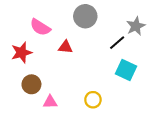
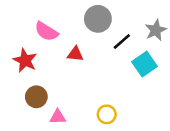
black line: (117, 43) -> (122, 41), moved
red star: (22, 52) -> (25, 60), turned -30
cyan square: (126, 70) -> (144, 64), moved, turned 30

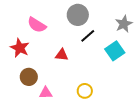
black line: (122, 41) -> (88, 36), moved
red triangle: (75, 54) -> (62, 55), moved

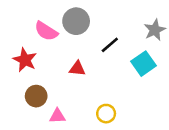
gray circle: (78, 15) -> (76, 21), moved

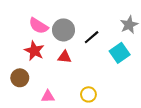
gray circle: (76, 21) -> (63, 30), moved
red star: (25, 60) -> (34, 51), moved
brown circle: (36, 96) -> (20, 78), moved

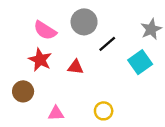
gray circle: (63, 30) -> (84, 22), moved

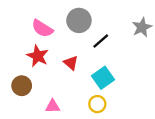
cyan square: (140, 62) -> (103, 78), moved
red triangle: (76, 67) -> (71, 63), turned 35

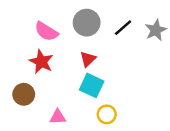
black line: (101, 41) -> (123, 28), moved
red triangle: (71, 63) -> (88, 59), moved, turned 35
cyan square: (103, 78) -> (92, 85), moved, turned -30

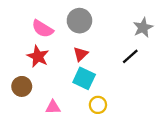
black line: (123, 28) -> (130, 56), moved

